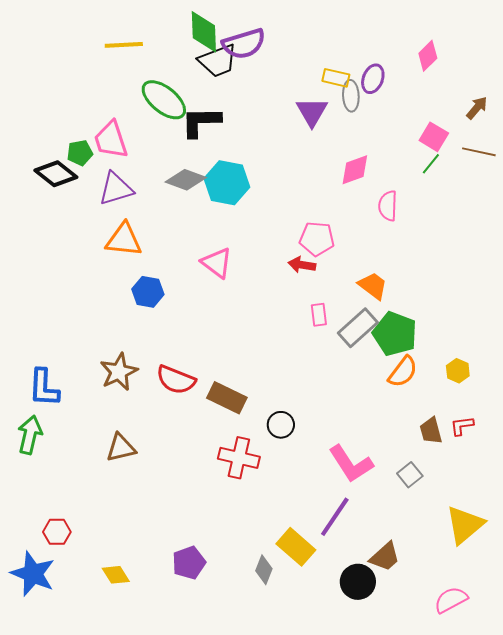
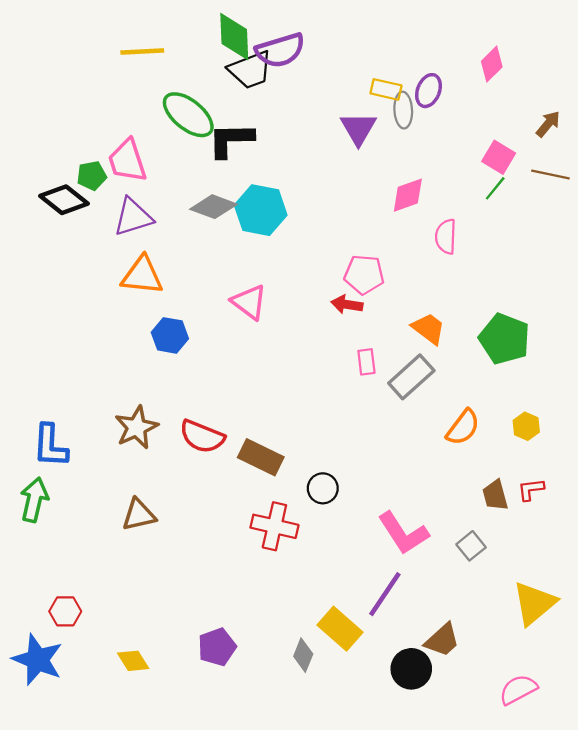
green pentagon: (395, 334) -> (504, 339), moved

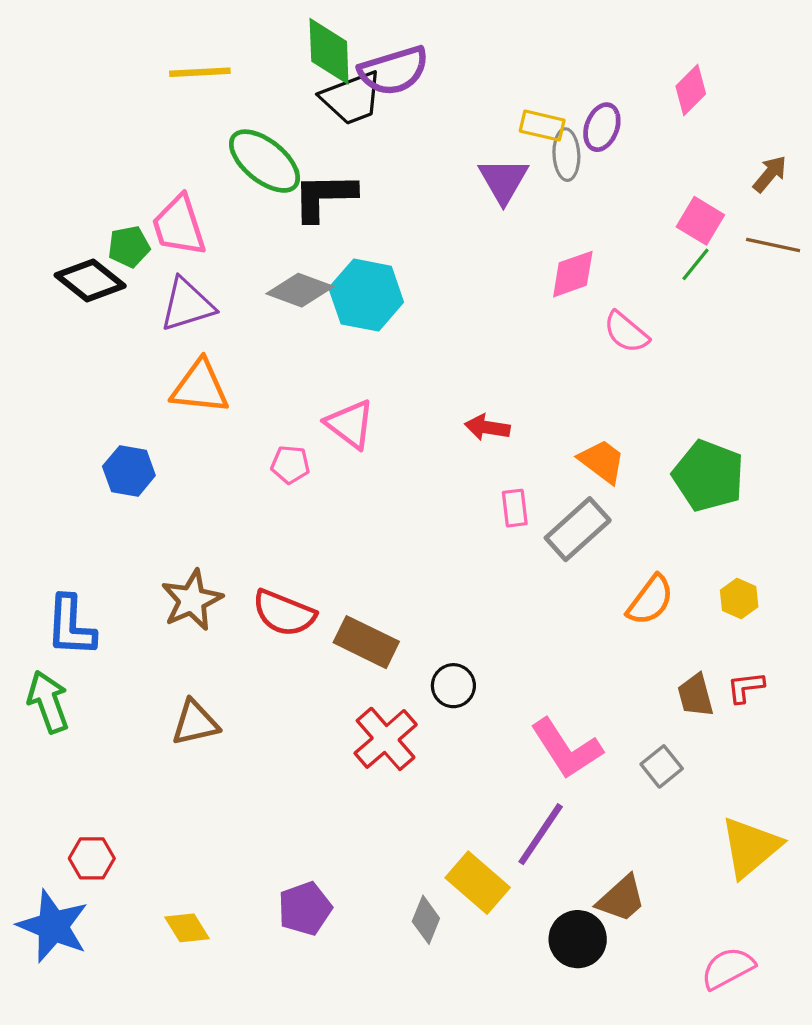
pink semicircle: (446, 237) -> (626, 332), turned -52
pink pentagon: (364, 274) -> (290, 465), moved, size x0.7
blue hexagon: (170, 335) -> (129, 471), moved
green arrow: (34, 500) -> (48, 702), turned -33
red cross: (274, 526) -> (386, 739), turned 36

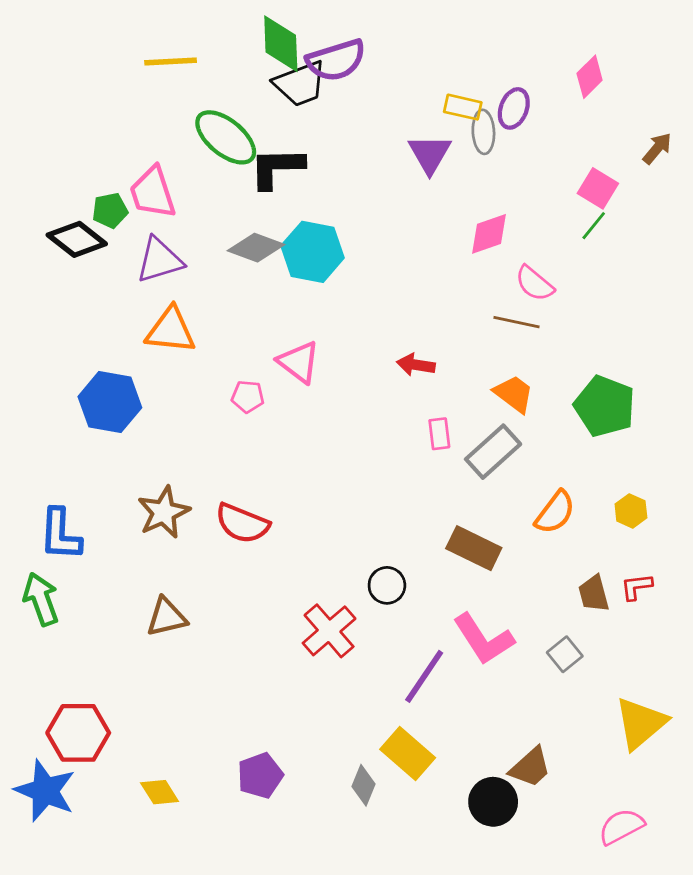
brown line: (773, 245) -> (517, 322), moved
blue hexagon: (129, 471) -> (110, 402), size x1.4
brown rectangle: (366, 642) -> (474, 548), moved
purple line: (541, 834) -> (424, 676), moved
red hexagon: (92, 858) -> (78, 733), size x1.6

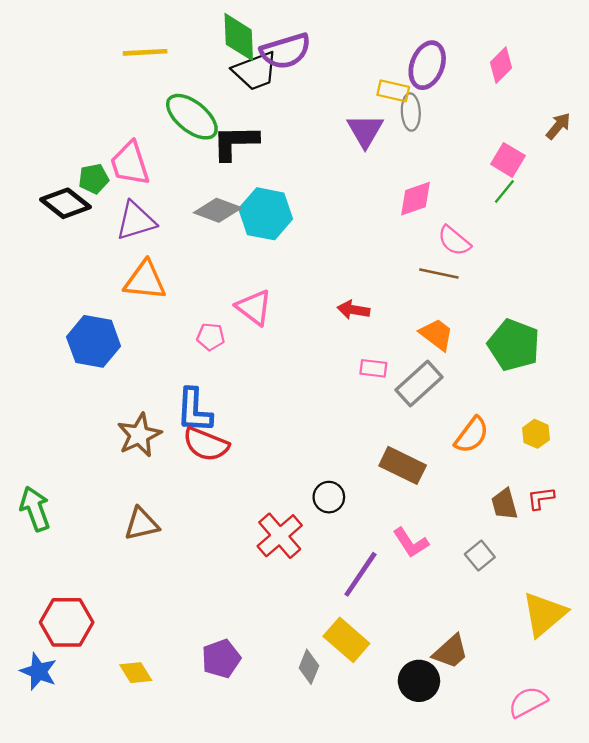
purple ellipse: (514, 108) -> (427, 65), moved, size x1.4
pink rectangle: (439, 434) -> (373, 368), turned -76
blue L-shape: (60, 534) -> (194, 410), moved
pink L-shape: (483, 639) -> (411, 543), size x0.7
blue star: (45, 791) -> (39, 671), size x0.7

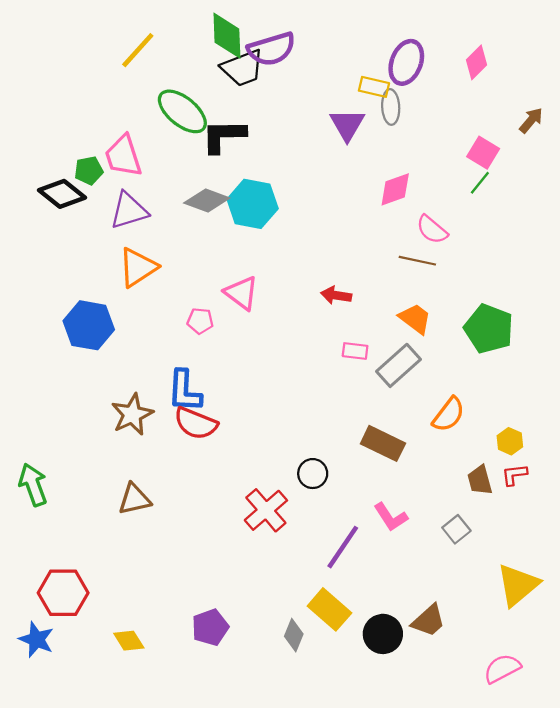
yellow line: (145, 52) -> (138, 50), turned -45
orange triangle: (145, 281) -> (138, 267), turned -39
yellow hexagon: (536, 434) -> (510, 441), moved
black circle: (419, 681) -> (383, 634), moved

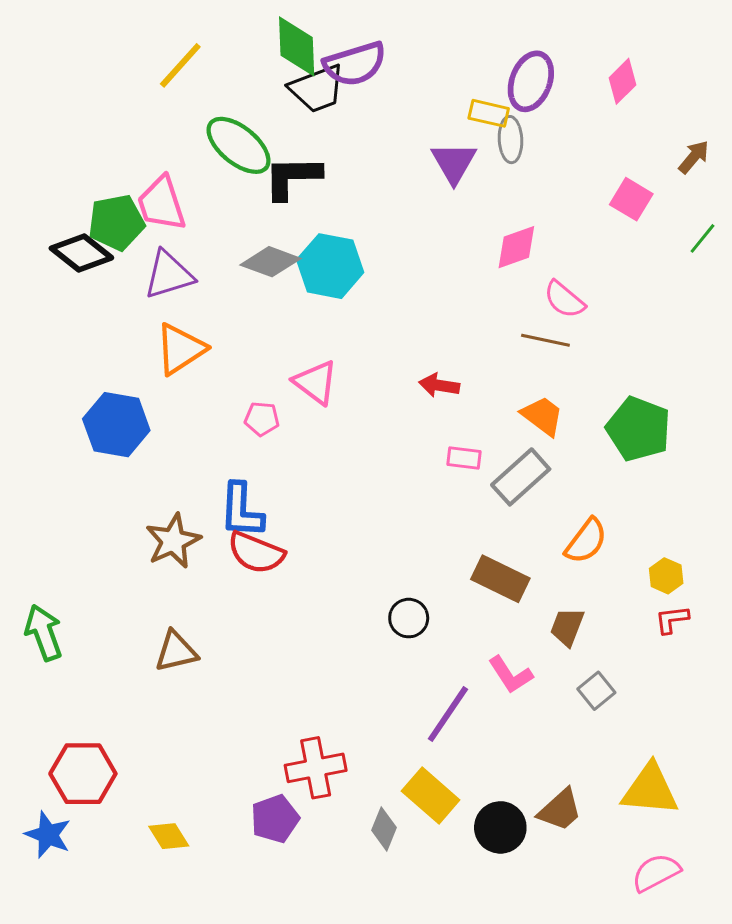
green pentagon: (89, 170) -> (116, 222), size x1.5
green line: (480, 183) -> (702, 238), moved
brown trapezoid: (480, 480) -> (567, 627), moved, turned 36
red cross: (266, 510) -> (316, 768), moved, turned 30
yellow triangle: (518, 585) -> (650, 790), moved, turned 45

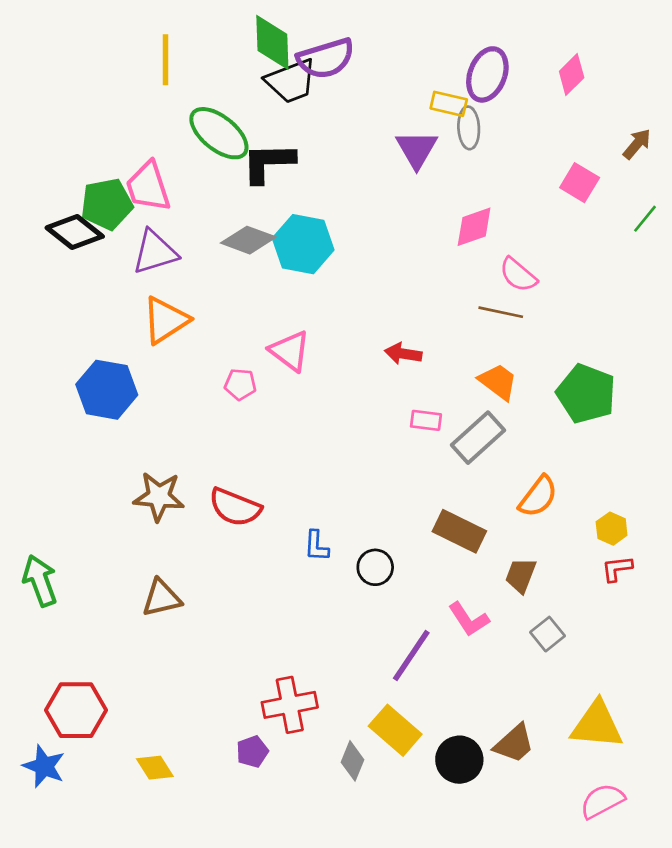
yellow line: (180, 65) -> (166, 60), turned -42
blue L-shape: (241, 510) -> (316, 546), moved, size x0.6
brown star: (173, 541) -> (159, 496), turned 30
purple pentagon: (275, 819) -> (252, 752), size x0.7

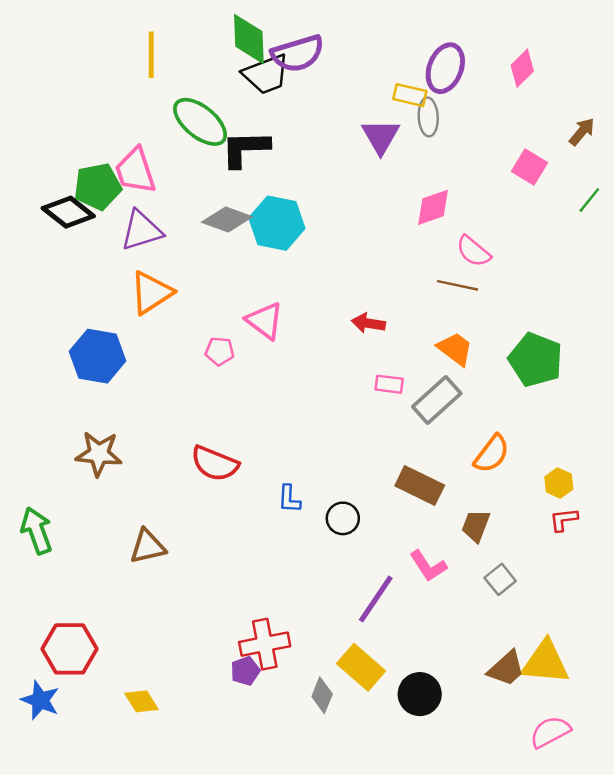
brown star: (159, 496) -> (99, 454), moved
brown trapezoid: (514, 744) -> (506, 668), moved
purple pentagon: (252, 752) -> (245, 671), moved

